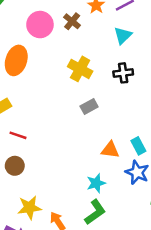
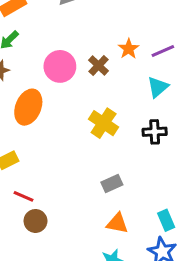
gray rectangle: (89, 107) -> (112, 183), moved
orange triangle: (110, 150) -> (117, 223), moved
brown circle: (15, 166) -> (35, 221), moved

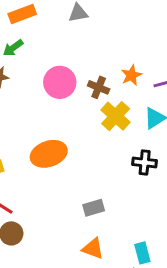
brown cross: (98, 66) -> (99, 87), turned -30
orange ellipse: (28, 107) -> (49, 154), moved, turned 40
yellow cross: (104, 123) -> (116, 116), moved

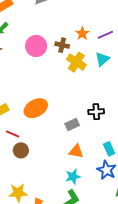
orange ellipse: (49, 154) -> (36, 108), moved
black cross: (145, 163) -> (96, 112), moved

